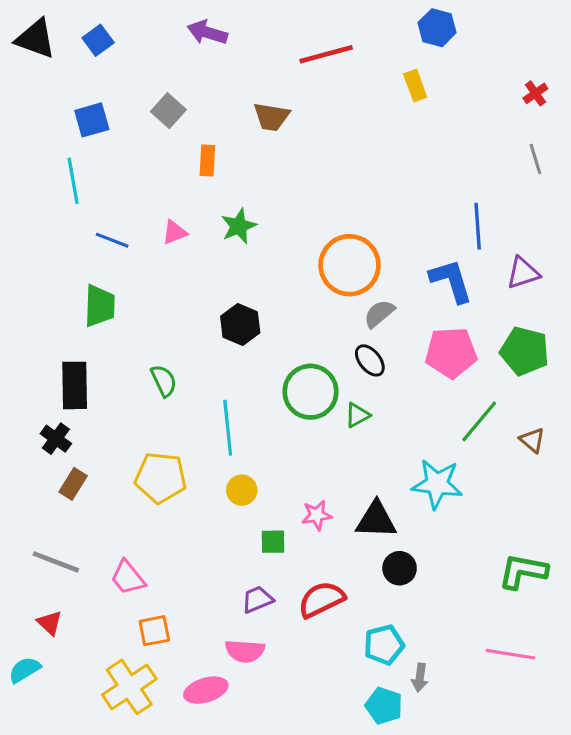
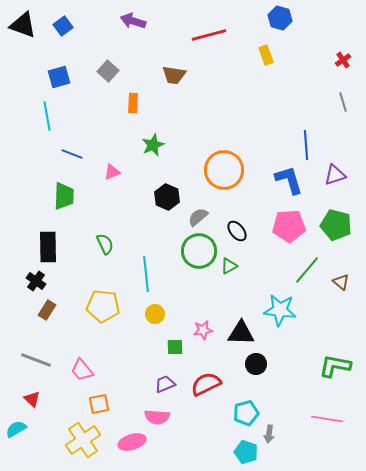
pink triangle: (175, 232) -> (112, 172), moved
gray semicircle: (379, 314) -> (198, 217), moved
black hexagon: (240, 325) -> (167, 197), moved

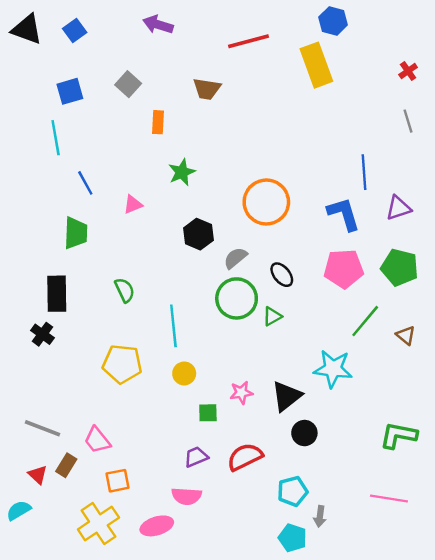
yellow rectangle: (266, 55) -> (316, 65), size x1.8
blue line: (72, 154) -> (85, 183), turned 40
brown rectangle: (47, 310) -> (66, 465), moved
black triangle: (241, 333) -> (287, 396), turned -40

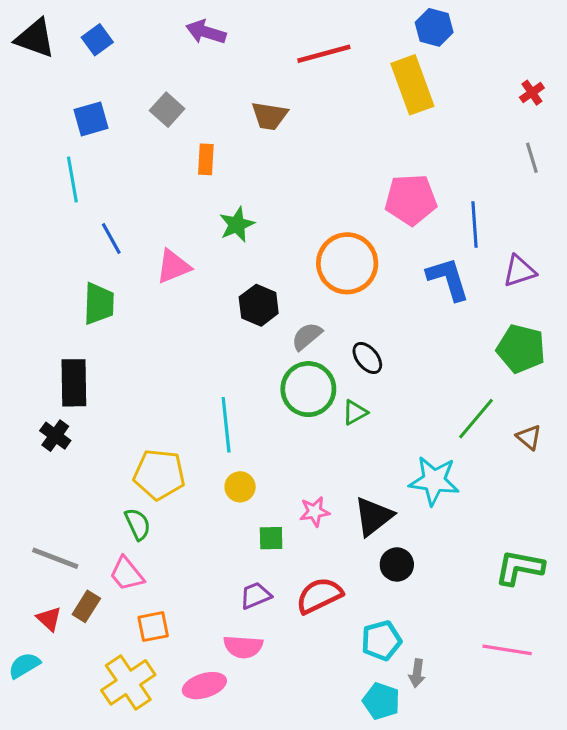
pink triangle: (133, 204) -> (173, 266), size x1.4
pink pentagon: (344, 269) -> (411, 200), moved
green semicircle: (125, 290) -> (138, 524), moved

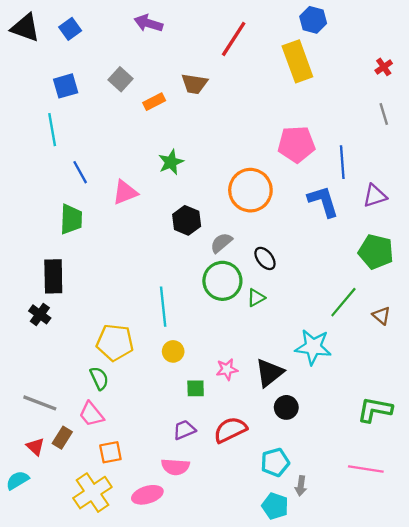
red line: (324, 54) -> (234, 39), turned -42
orange rectangle: (206, 159) -> (154, 102), moved, turned 60

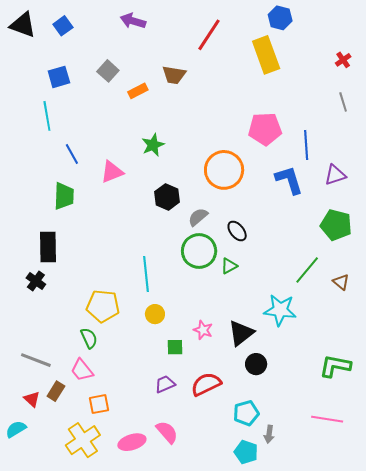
pink star: (227, 369) -> (203, 330), turned 30
pink semicircle: (175, 467) -> (167, 432), moved, turned -135

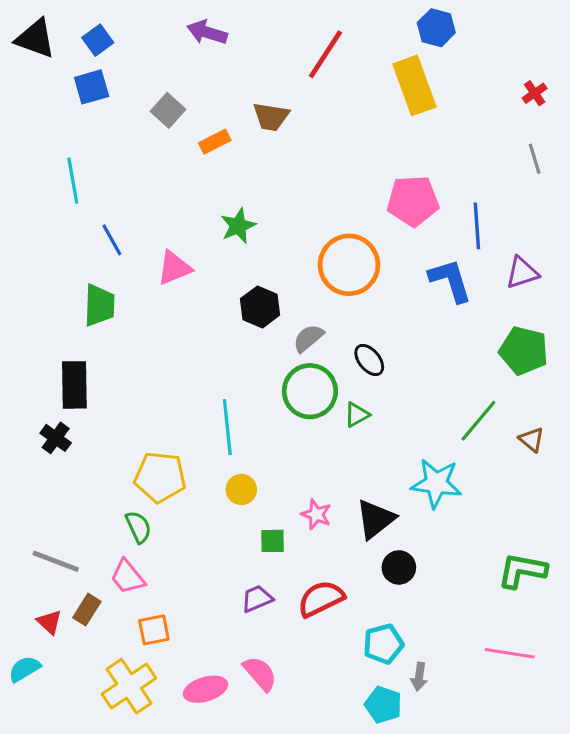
blue square: (59, 77) -> (92, 87), moved

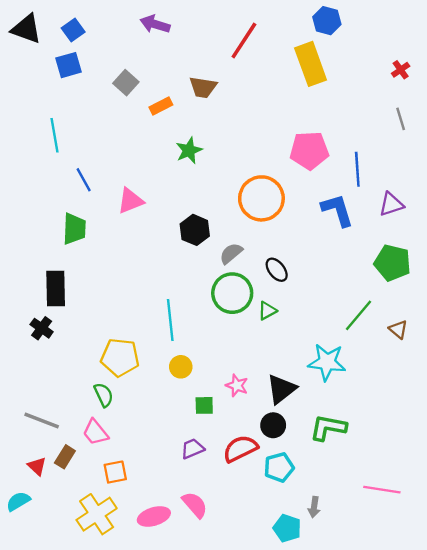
green star: (238, 226) -> (189, 150), moved
black circle: (399, 567) -> (273, 425), moved
green L-shape: (522, 571) -> (328, 428), moved
cyan pentagon: (383, 644) -> (279, 467), moved

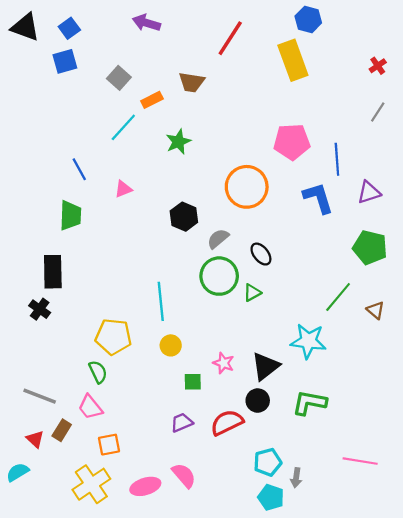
gray line: (401, 119) -> (378, 112), turned 50
cyan line: (54, 135) -> (123, 127), moved, turned 52
pink triangle: (130, 201) -> (123, 189), size x0.7
cyan pentagon: (279, 467) -> (268, 462), moved

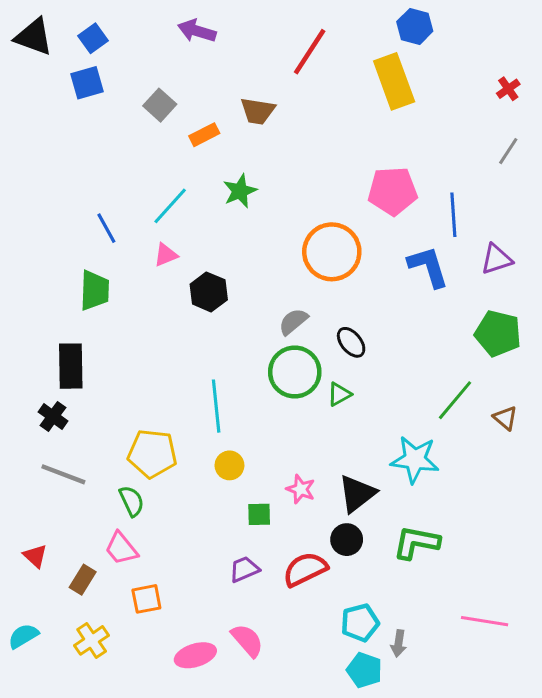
cyan line: (123, 127) -> (170, 206), moved
black hexagon: (184, 217) -> (209, 292), moved
gray line: (40, 396) -> (63, 474), moved
red triangle: (35, 439) -> (35, 556), moved
yellow cross: (91, 484) -> (92, 640), moved, size x0.7

